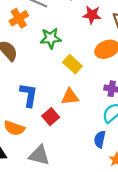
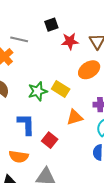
green star: (51, 38) -> (38, 91), moved
orange triangle: (70, 97) -> (75, 117), moved

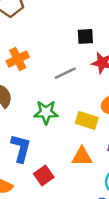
gray line: (19, 39) -> (65, 73), moved, turned -54
yellow rectangle: (61, 89) -> (87, 120), moved, turned -30

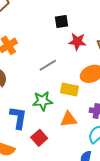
gray line: (65, 73) -> (48, 65), moved
green star: (46, 112) -> (42, 101), moved

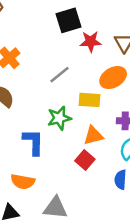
black square: (62, 21) -> (68, 20), size x1.5
red square: (39, 138) -> (85, 160), moved

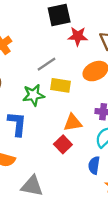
yellow rectangle: (89, 100) -> (61, 85), moved
green star: (59, 118) -> (34, 95), moved

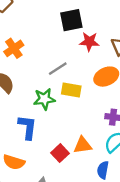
orange triangle: (73, 123) -> (83, 145), moved
red square: (63, 144) -> (60, 153), moved

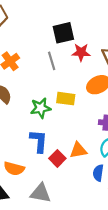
gray line: (58, 69) -> (52, 61), moved, turned -72
blue L-shape: (27, 127) -> (39, 141), moved

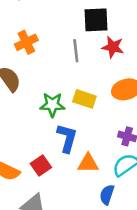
blue L-shape: (39, 141) -> (67, 138), moved
red square: (57, 158) -> (41, 165), moved

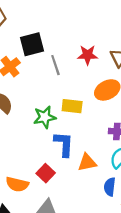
black square: (96, 20) -> (32, 44), moved

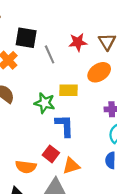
black square: (32, 44) -> (26, 38), turned 30
green star: (45, 117) -> (45, 103), turned 30
orange triangle: (87, 162) -> (71, 166), moved

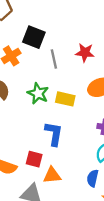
green star: (45, 103) -> (38, 93), moved
red square: (51, 154) -> (34, 159), turned -35

